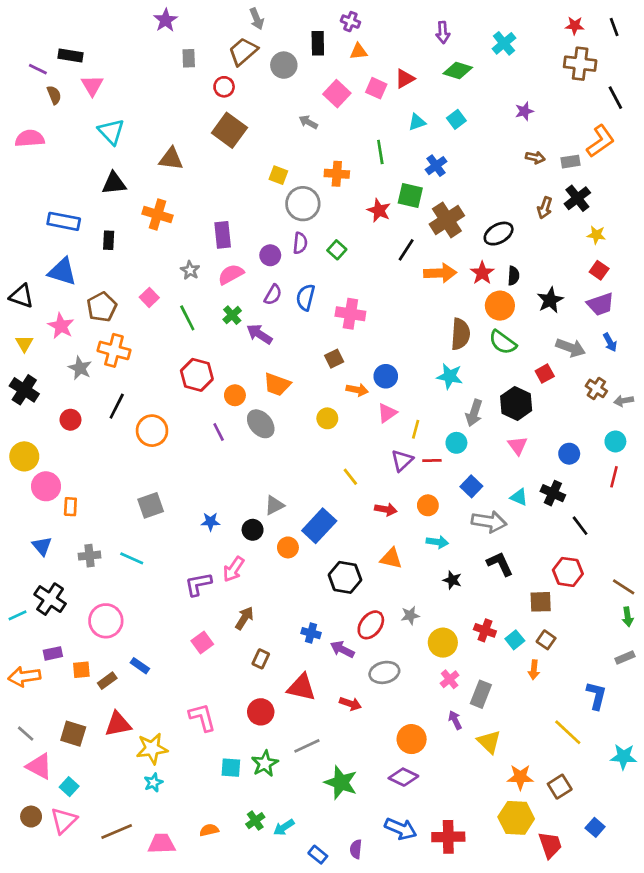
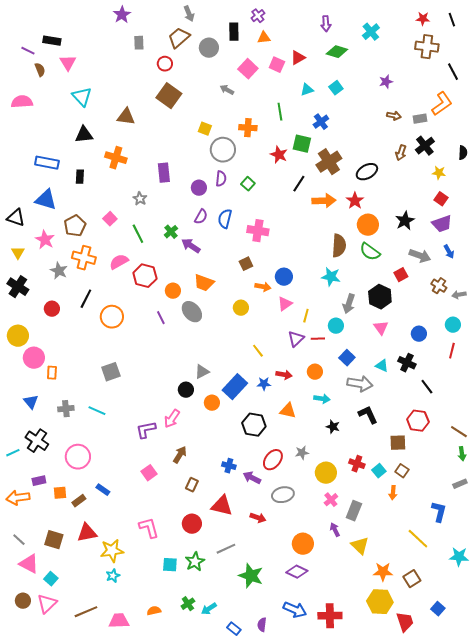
purple cross: (350, 22) -> (258, 16), turned 32
pink semicircle: (231, 274) -> (119, 262), moved
black semicircle: (513, 276) -> (463, 153), moved
blue star: (210, 522) -> (264, 384), moved

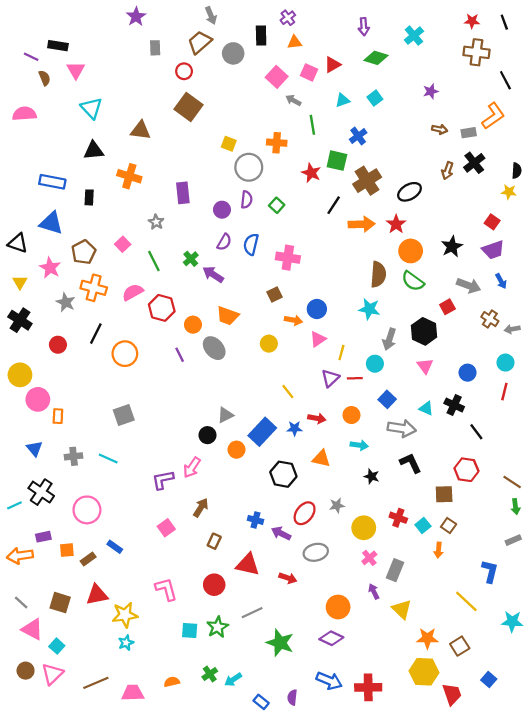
gray arrow: (227, 90) -> (293, 100), moved
yellow star: (439, 173) -> (509, 192), moved

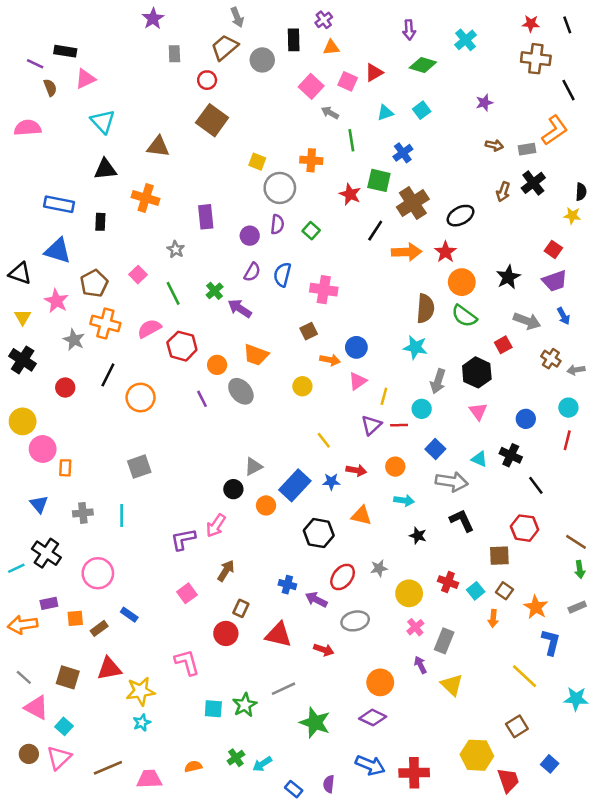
pink triangle: (76, 70) -> (85, 79), turned 36
cyan line: (108, 459) -> (122, 516), turned 66
red circle: (214, 585) -> (226, 633), moved
orange star: (427, 638) -> (536, 607), moved, turned 30

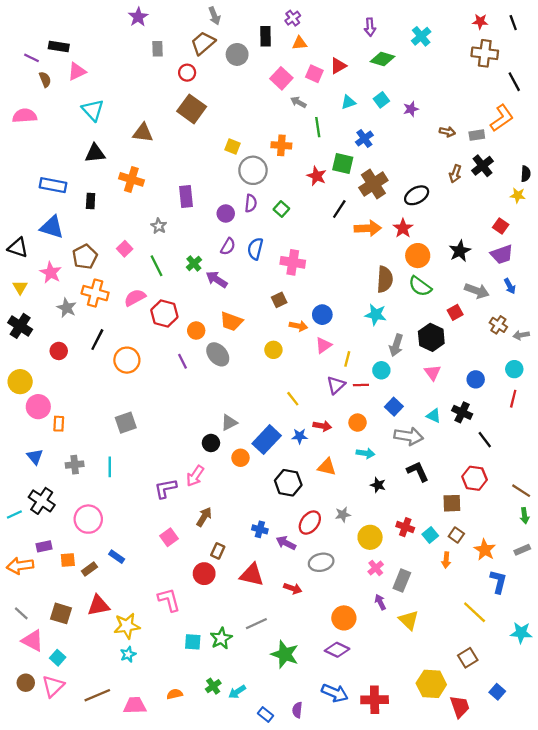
purple star: (484, 103) -> (411, 109), moved

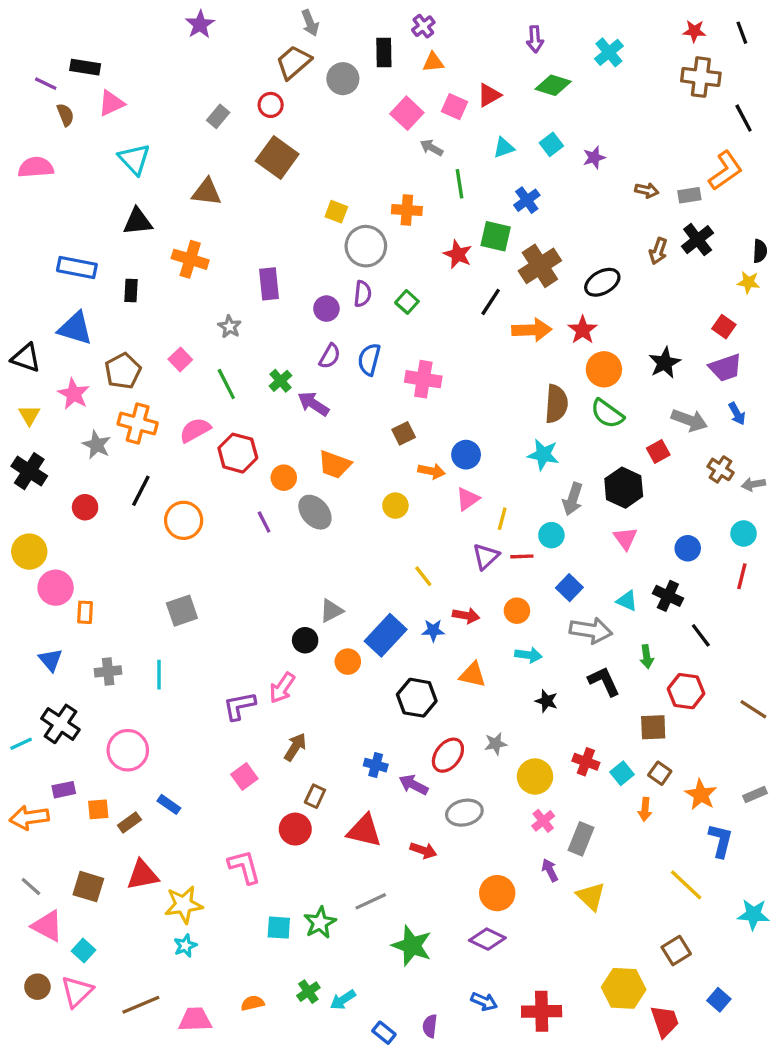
gray rectangle: (158, 49) -> (218, 116), moved, turned 42
green arrow: (525, 516) -> (647, 657), moved
blue arrow: (335, 693) -> (484, 1001), size x0.7

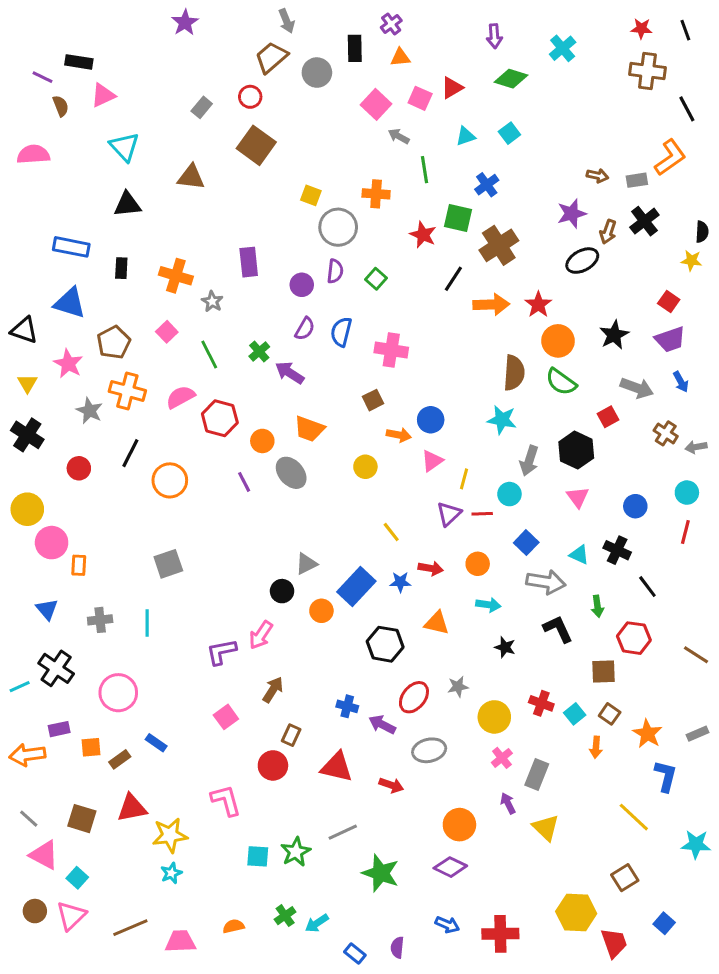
purple star: (594, 157) -> (572, 214), moved, size x1.4
orange cross: (190, 259) -> (176, 276), moved
black ellipse: (602, 282) -> (582, 261), moved

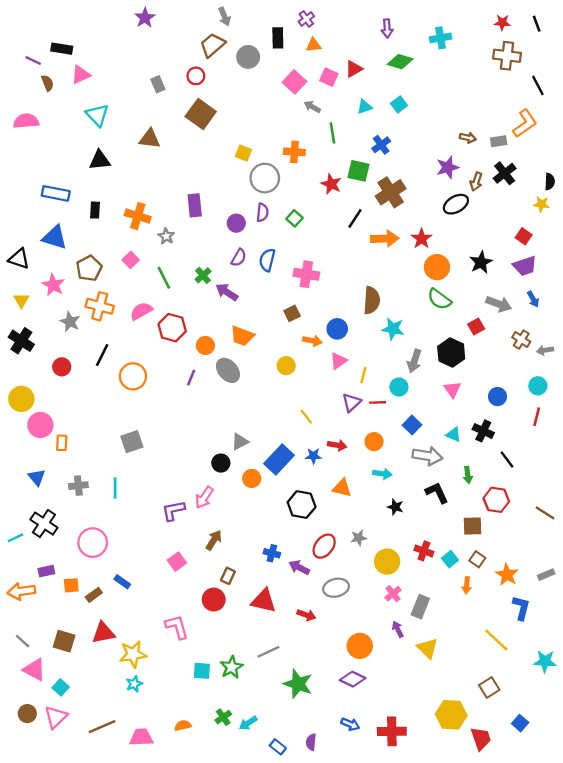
cyan cross: (563, 48) -> (441, 38), turned 30
gray rectangle: (202, 107) -> (158, 84), turned -63
brown semicircle: (514, 373) -> (372, 300), moved
purple line: (244, 482) -> (191, 378), turned 49

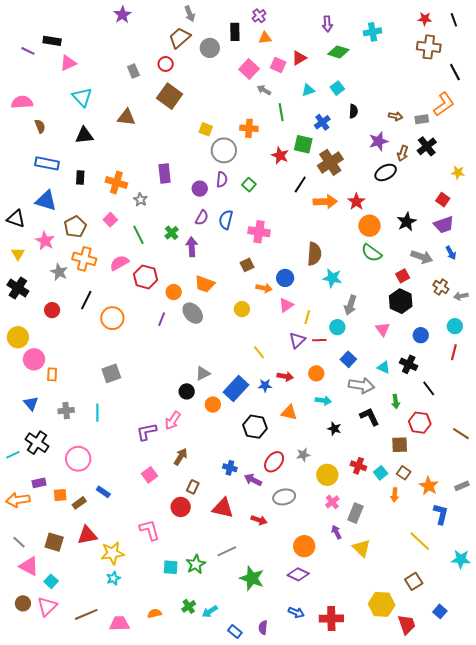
brown semicircle: (47, 83) -> (40, 126), moved
black semicircle: (550, 182) -> (353, 111), moved
purple arrow: (227, 292) -> (192, 247), turned 54
black hexagon: (451, 353) -> (401, 301), moved

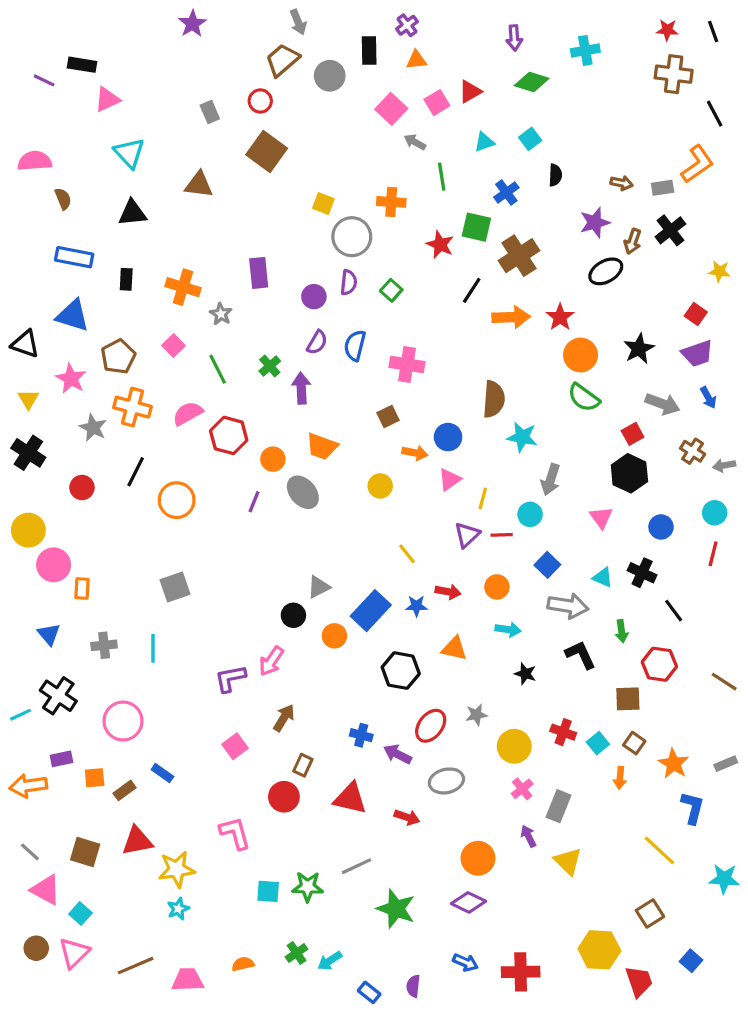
pink square: (278, 65) -> (437, 103), turned 35
green star: (196, 564) -> (308, 887), turned 30

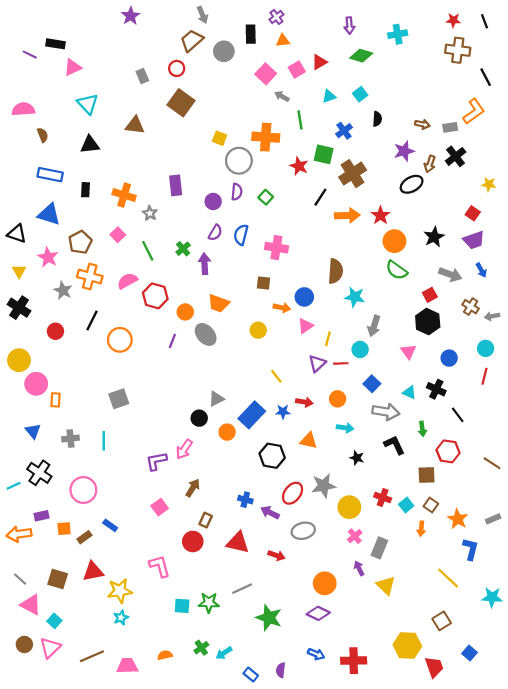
orange cross: (391, 202) -> (266, 137), size x1.4
brown square: (388, 417) -> (264, 283), turned 32
gray star: (476, 715) -> (324, 486), size x1.6

